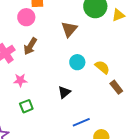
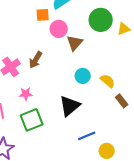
pink circle: (26, 17) -> (59, 29), moved
black triangle: (64, 92) -> (70, 106), size x1.6
green square: (26, 106) -> (32, 120), size x1.6

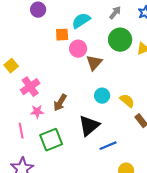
brown arrow: (36, 60) -> (60, 103), moved
pink star: (26, 94) -> (37, 112), moved
blue line: (87, 136) -> (108, 146), moved

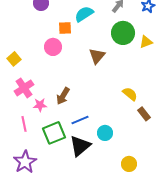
pink circle: (78, 49) -> (53, 47), moved
pink cross: (30, 87) -> (24, 88), moved
cyan circle: (102, 96) -> (105, 133), moved
black triangle: (89, 126) -> (80, 146), moved
blue line: (108, 146) -> (80, 120), moved

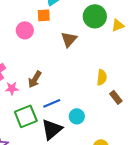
orange square: (65, 28) -> (44, 15), moved
yellow semicircle: (130, 94) -> (102, 77), turned 56

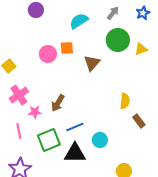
orange square: (44, 15) -> (67, 48), moved
black triangle: (52, 129) -> (75, 153), turned 40

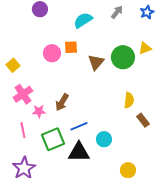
green circle: (118, 40) -> (123, 57), moved

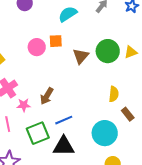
yellow triangle: (145, 48) -> (131, 52), moved
cyan circle: (104, 139) -> (105, 133), moved, size x1.6

